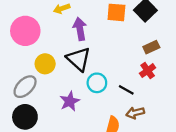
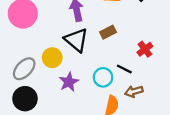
brown rectangle: (151, 47) -> (108, 32), moved
yellow circle: (45, 64) -> (52, 58), moved
cyan circle: (97, 83) -> (103, 77), moved

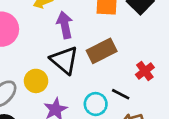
brown rectangle: (108, 32) -> (102, 51), size x1.5

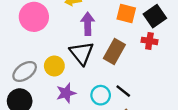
brown rectangle: (102, 51) -> (114, 52), turned -45
red cross: (145, 71) -> (149, 41), moved, turned 35

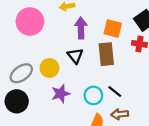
orange square: (126, 14) -> (113, 29), moved
brown rectangle: (114, 52) -> (106, 54), turned -35
black triangle: (82, 53) -> (75, 56), size x0.7

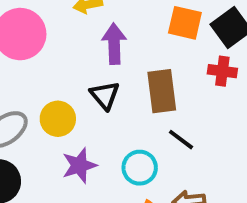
orange square: (113, 29) -> (185, 23), moved
black line: (115, 92) -> (181, 140), moved

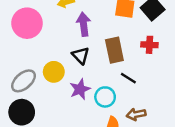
red cross: (222, 71) -> (149, 45), moved
purple star: (79, 165) -> (80, 89), moved

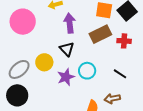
brown rectangle: (114, 50) -> (100, 34), moved, turned 75
black line: (128, 78) -> (120, 74), moved
cyan circle: (105, 97) -> (87, 71), moved

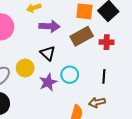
purple arrow: (70, 23) -> (49, 26), turned 102
black line: (120, 74) -> (104, 76), turned 64

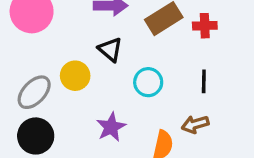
purple star: (48, 82) -> (111, 127), moved

